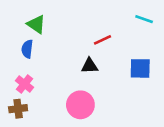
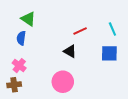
cyan line: (144, 19) -> (112, 29), moved, turned 48
black triangle: (90, 66) -> (70, 51), turned 32

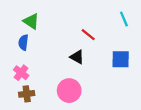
cyan line: (112, 29) -> (124, 19), moved
red line: (80, 31) -> (88, 35), turned 64
brown cross: (14, 85) -> (27, 94), moved

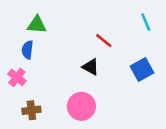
green triangle: (31, 21) -> (37, 25), turned -30
blue square: (121, 59) -> (142, 69), turned -30
pink cross: (21, 73) -> (17, 77), moved

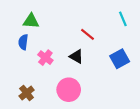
pink cross: (17, 77) -> (45, 58), moved
brown cross: (31, 110) -> (27, 93), turned -32

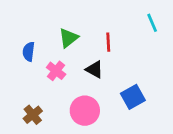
green triangle: (31, 21) -> (68, 38), moved, turned -42
red line: (87, 34) -> (108, 42), turned 48
blue square: (120, 59) -> (133, 97), moved

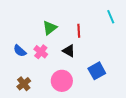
blue semicircle: (29, 52) -> (20, 51), moved, turned -56

